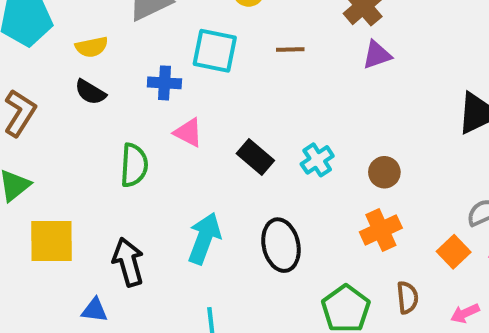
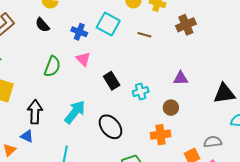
purple triangle: (377, 55) -> (181, 78), moved
black ellipse: (281, 245) -> (110, 127), turned -45
blue triangle: (95, 310) -> (27, 136), moved

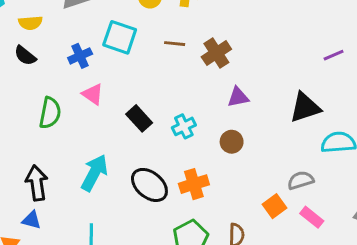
brown cross: (186, 25) -> (216, 53), moved
blue cross: (79, 32) -> (80, 56), turned -35
orange cross: (160, 135) -> (194, 184), moved

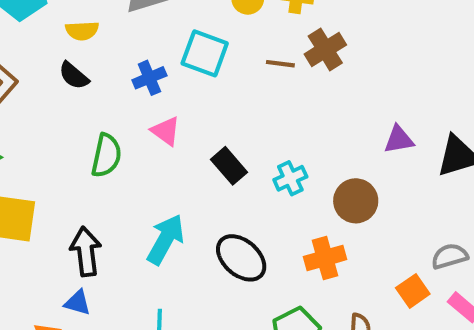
brown cross: (216, 53) -> (325, 49), moved
purple triangle: (238, 97) -> (399, 140), moved
brown circle: (232, 142) -> (356, 201), size x1.4
orange cross: (194, 184) -> (325, 258), moved

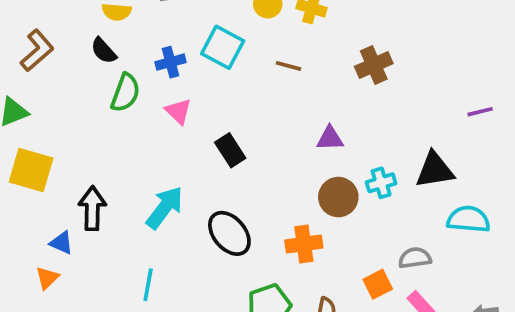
brown cross: (325, 49) -> (374, 65), moved
purple triangle: (399, 140) -> (330, 138), moved
green semicircle: (106, 155) -> (125, 93), moved
cyan cross: (290, 178) -> (381, 183), moved
blue triangle: (77, 303) -> (61, 243), moved

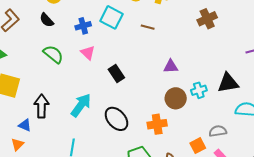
brown cross: (374, 65) -> (207, 19), moved
green semicircle: (125, 93) -> (53, 54), moved, turned -70

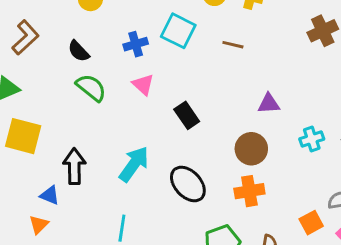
black semicircle: (47, 20) -> (79, 51), moved
brown circle: (176, 98) -> (251, 149), moved

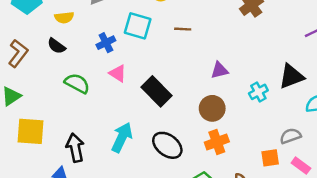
black semicircle: (79, 51) -> (56, 46), moved
black rectangle: (187, 115) -> (156, 91), size x1.4
orange square: (311, 223) -> (270, 158), turned 30

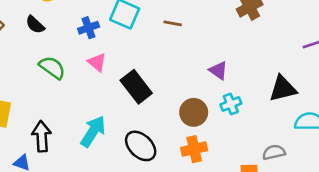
purple triangle: (219, 70) -> (218, 71), moved, turned 42
cyan cross: (258, 92) -> (231, 104), moved

